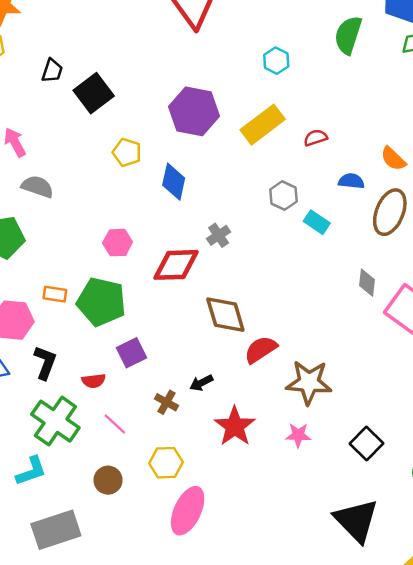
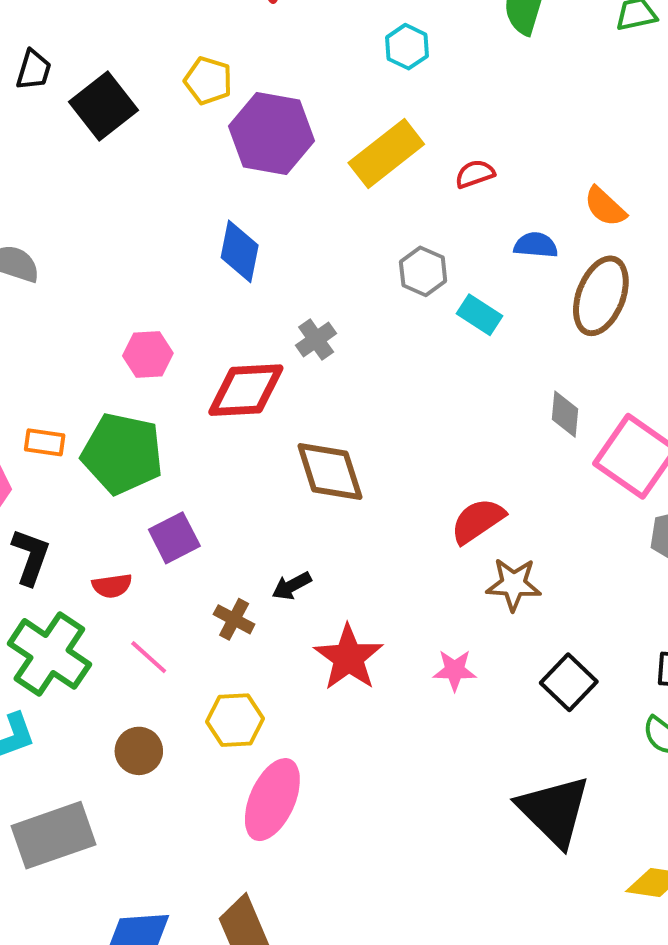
yellow pentagon: (127, 152) -> (208, 81), moved
red semicircle: (261, 350) -> (478, 521), moved
brown star: (309, 382) -> (514, 584), moved, size x0.7

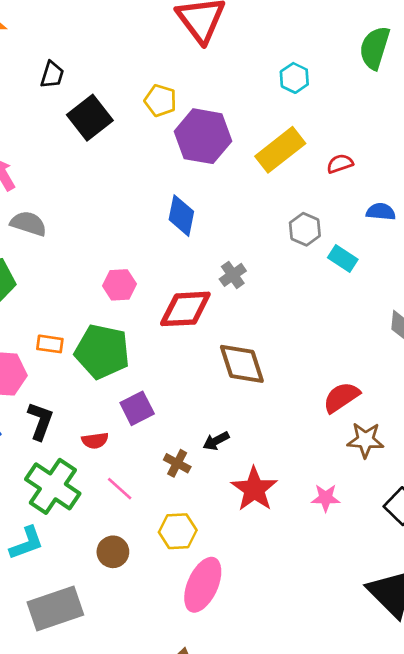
black trapezoid: (34, 70) -> (52, 75), moved

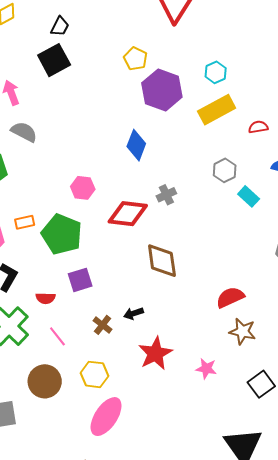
cyan hexagon: (294, 78) -> (216, 72), moved
black square: (90, 118) -> (54, 60), moved
orange rectangle: (50, 344) -> (25, 222), turned -30
brown circle: (113, 552) -> (45, 381), size x1.4

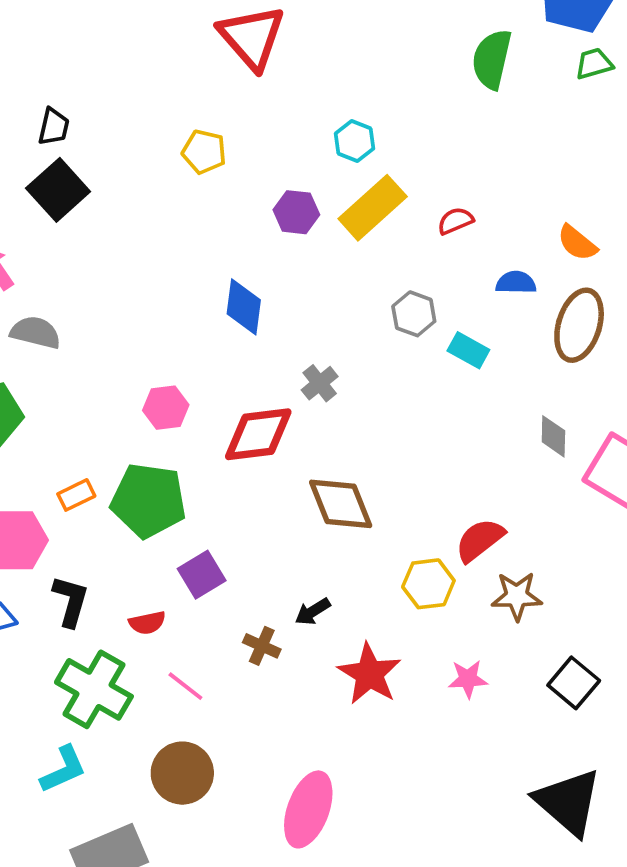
purple hexagon: (162, 90) -> (296, 212), moved, size x0.6
yellow hexagon: (94, 374) -> (428, 584), moved

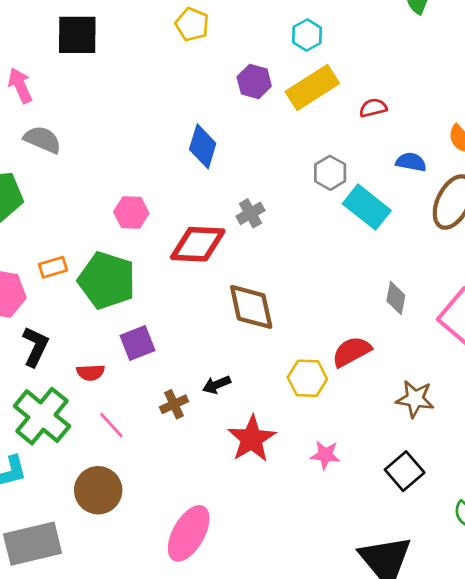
black square: (58, 190) -> (77, 35), turned 33
cyan rectangle: (468, 350) -> (367, 207), size x1.5
gray diamond: (553, 436) -> (396, 298), moved
brown star: (517, 596) -> (415, 399), moved
brown cross: (262, 646) -> (174, 404), turned 32

